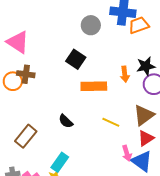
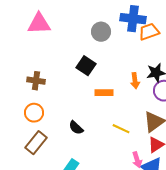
pink triangle: (18, 42) -> (39, 24), moved, turned -35
orange circle: (13, 81) -> (34, 113), moved
orange rectangle: (94, 86) -> (104, 93), size x0.7

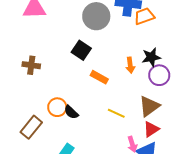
gray circle: (101, 32) -> (96, 16), size x1.4
orange rectangle: (104, 93) -> (99, 77), turned 30
orange circle: (34, 113) -> (57, 107), moved

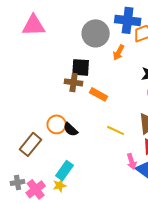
black square: (81, 50) -> (81, 67), turned -30
brown cross: (31, 65) -> (74, 82), moved
orange arrow: (130, 65) -> (119, 52), moved, turned 35

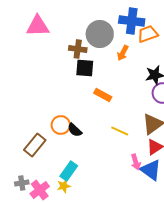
brown cross: (74, 82) -> (78, 49), moved

